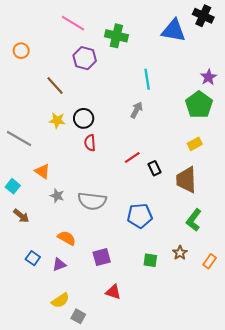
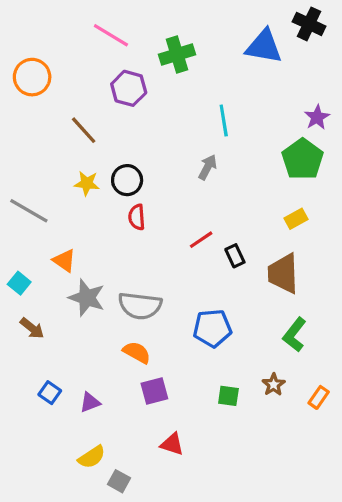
green cross: (116, 36) -> (177, 55), turned -30
orange circle: (21, 51) -> (32, 77), size x1.5
gray star: (57, 196) -> (87, 298), size x1.6
orange semicircle: (67, 238) -> (137, 352), moved

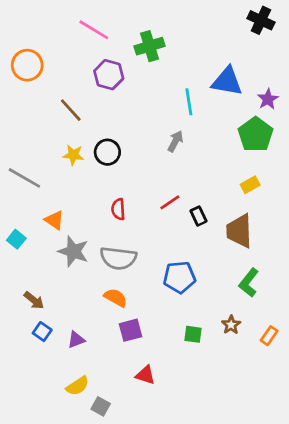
blue triangle: (264, 46) -> (227, 81), moved
red semicircle: (137, 217) -> (118, 209), moved
brown arrow: (32, 328) -> (34, 300), moved

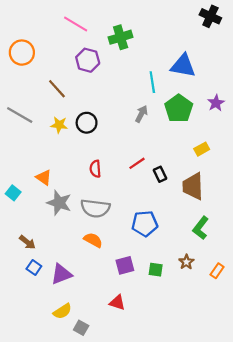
purple star: (268, 99) -> (216, 103), moved
green pentagon: (256, 134) -> (179, 108), moved
gray line: (24, 178) -> (20, 115), moved
purple square: (130, 330) -> (125, 265), moved
purple triangle: (76, 340) -> (61, 274), size x1.5

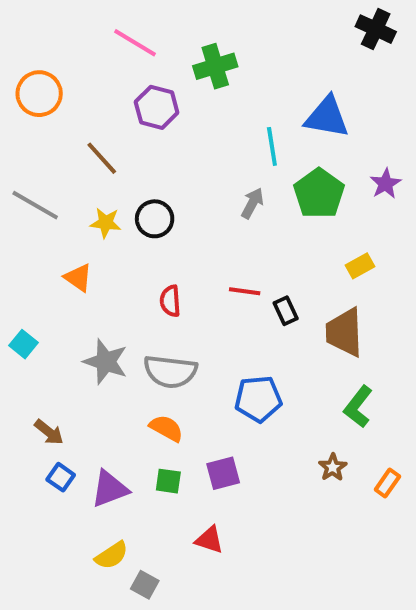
red line: (137, 163) -> (245, 291), turned 42
orange triangle: (44, 178) -> (78, 278), moved
green square: (156, 270) -> (168, 481), moved

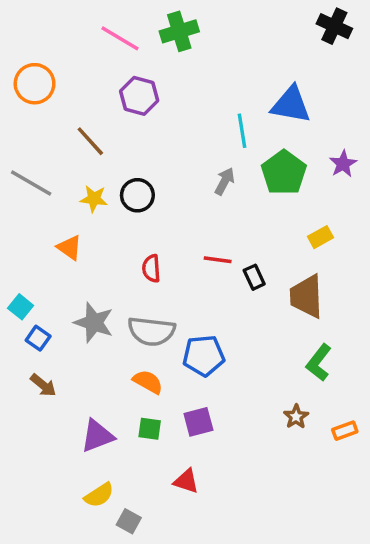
green cross: (215, 66) -> (179, 31), moved
blue pentagon: (258, 399) -> (204, 356), moved
blue square: (61, 477) -> (38, 338), moved
orange rectangle: (387, 483) -> (345, 431), turned 35

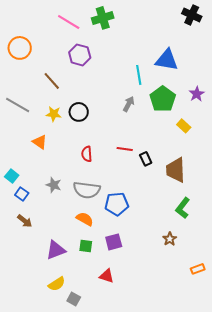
yellow rectangle: (320, 237) -> (184, 126), moved, turned 72
gray star: (94, 323) -> (54, 185), size x0.7
orange rectangle: (345, 431) -> (198, 269), moved

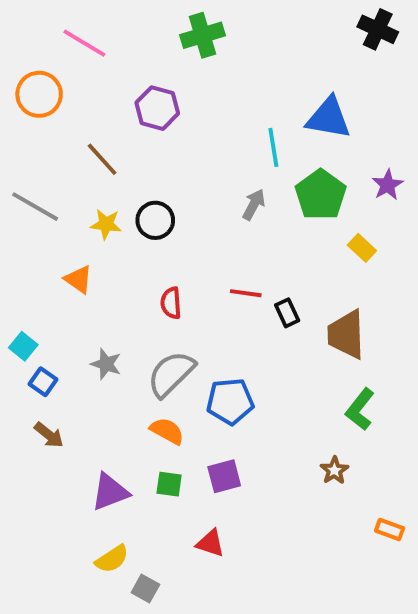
pink line: (69, 22) -> (84, 43), moved
gray semicircle: (87, 190) -> (171, 374), turned 128
orange rectangle: (198, 269) -> (390, 529), turned 40

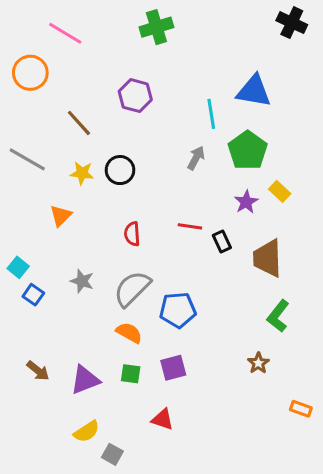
purple hexagon: (157, 108) -> (135, 96), moved
purple star: (388, 185) -> (246, 202), moved
orange triangle: (78, 279) -> (61, 216), turned 40
brown arrow: (49, 435) -> (38, 371), moved

